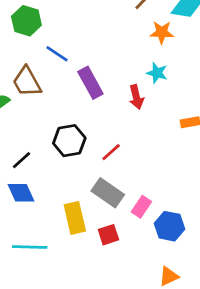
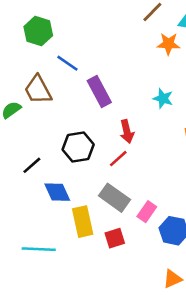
cyan star: (157, 73) -> (163, 98), moved
red arrow: (136, 97) -> (127, 131), moved
blue diamond: (21, 193) -> (57, 192), moved

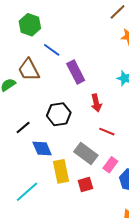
red line: (118, 159) -> (107, 132), moved, turned 63
cyan line: (39, 249) -> (27, 192), turned -45

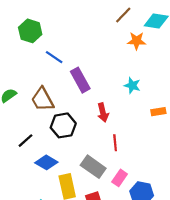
brown trapezoid: (29, 70) -> (42, 99), moved
red line: (107, 132) -> (115, 143), turned 63
blue diamond: (42, 148) -> (46, 162), turned -35

